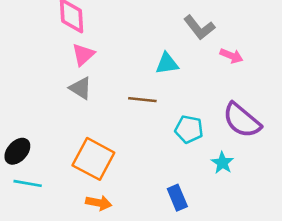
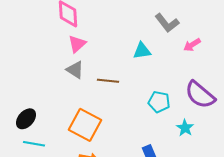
pink arrow: (231, 56) -> (192, 45), turned 126
brown line: (142, 100) -> (108, 81), moved

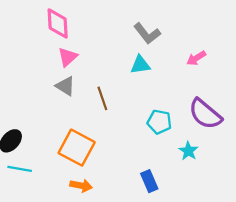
gray L-shape: (167, 23) -> (147, 34), moved
brown line: (108, 81) -> (102, 98), turned 65

